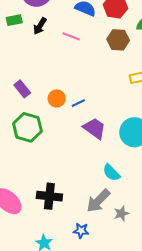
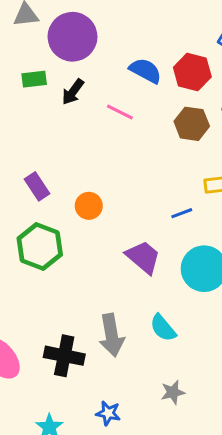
blue line: (78, 103) -> (182, 213), moved
gray arrow: (98, 201) -> (112, 335), moved, turned -60

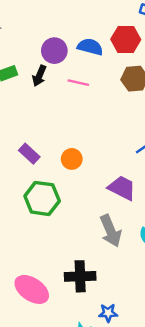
purple circle: (72, 37) -> (54, 51), moved, size x0.7
gray arrow: (112, 335) -> (111, 231), moved
blue star: (108, 413) -> (108, 313), moved

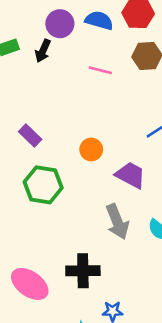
pink line: (78, 83) -> (100, 70), moved
orange circle: (72, 159) -> (91, 150), moved

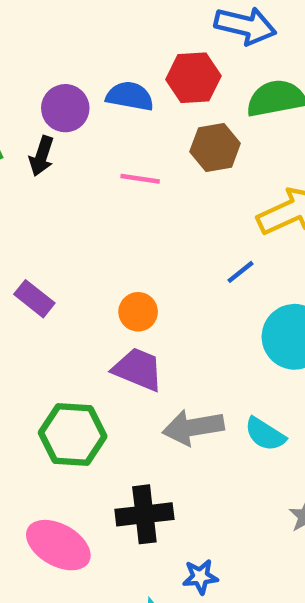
purple trapezoid: (131, 175) -> (138, 369), moved
green hexagon: (43, 185) -> (73, 435), moved
gray arrow: (117, 222) -> (193, 427), turned 108

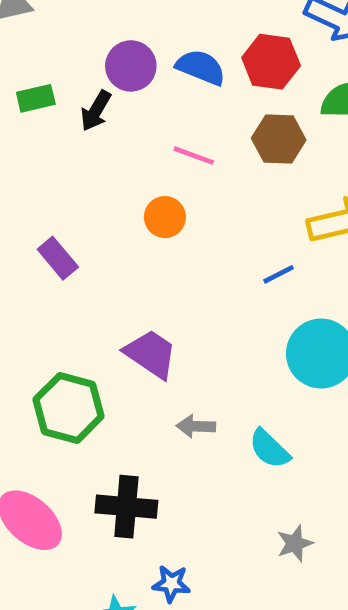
orange circle: (138, 312) -> (165, 217), moved
gray arrow: (193, 427) -> (196, 426), size x0.6

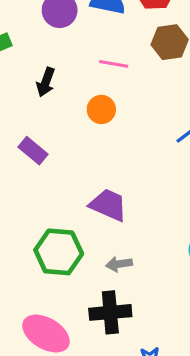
black arrow: (96, 111) -> (46, 82), moved
gray arrow: (196, 426) -> (119, 264), moved

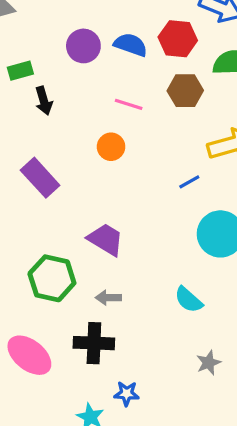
black arrow: (46, 82) -> (44, 101), moved, turned -44
purple rectangle: (33, 151) -> (40, 178), size x1.4

